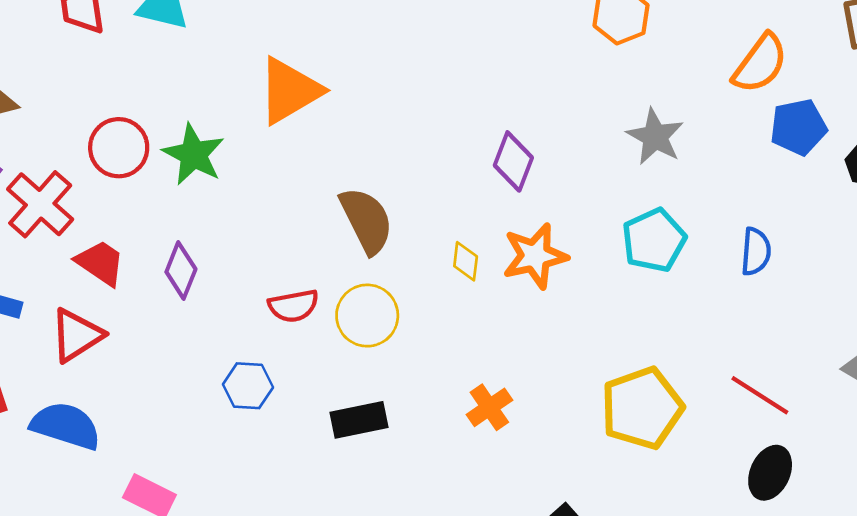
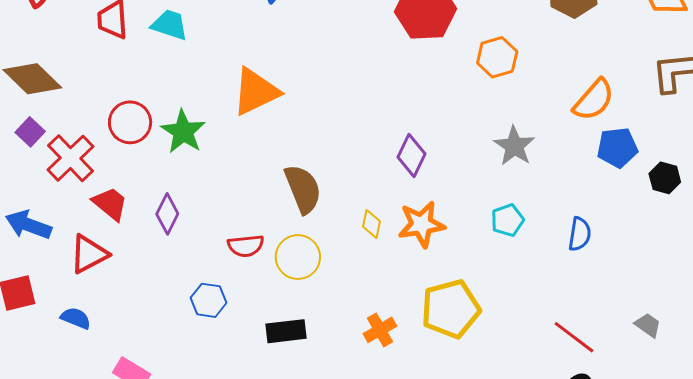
cyan pentagon: (654, 240) -> (507, 220), size x0.7
yellow pentagon: (642, 408) -> (451, 309), moved
blue semicircle: (66, 426) -> (76, 318), size x0.6

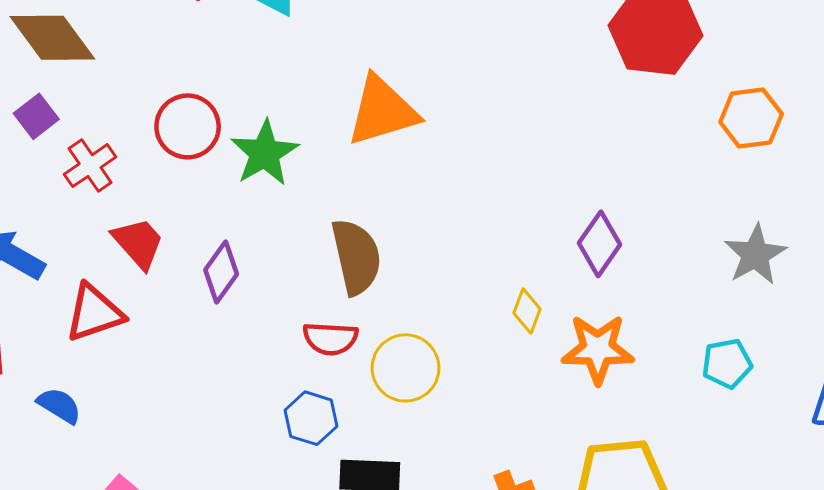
red cross: (71, 158) -> (90, 166), size x0.7
brown semicircle: (303, 189) -> (356, 257), moved
yellow diamond: (371, 224) -> (527, 311), moved
blue hexagon: (209, 300) -> (311, 418), moved

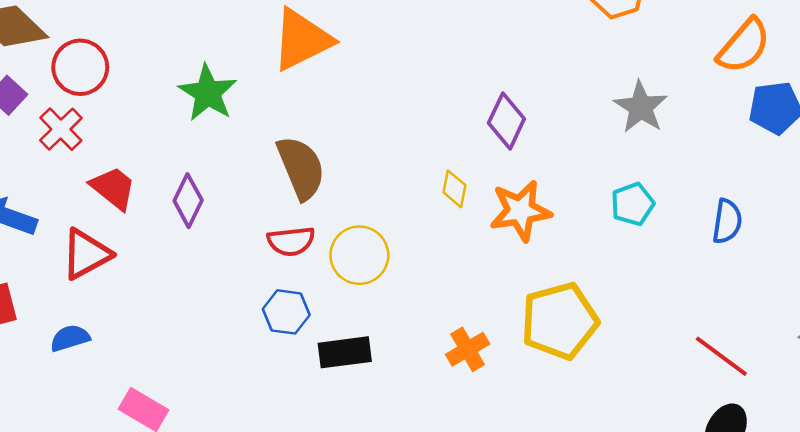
red circle: (188, 126) -> (80, 67), moved
blue semicircle: (59, 405) -> (70, 338), turned -39

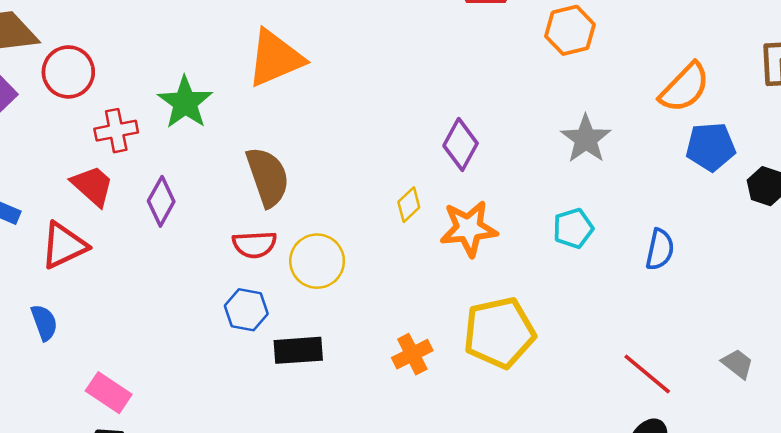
red cross: (61, 129) -> (116, 131), moved, turned 30
yellow diamond: (454, 189) -> (409, 205), turned 32
blue semicircle: (70, 338) -> (44, 322), turned 84

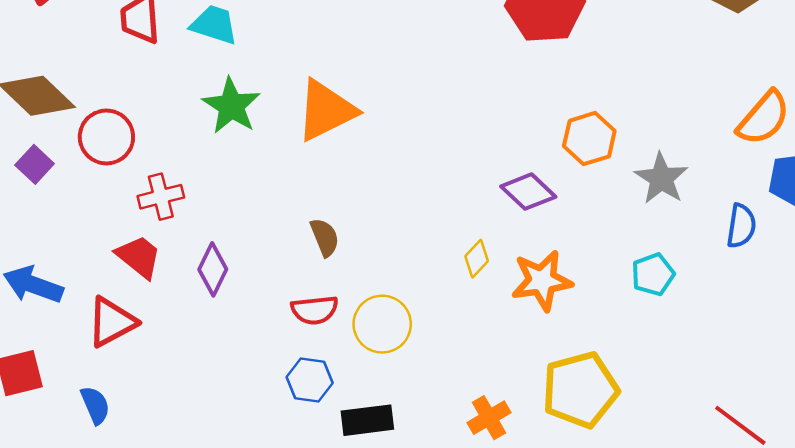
orange hexagon: (570, 30) -> (589, 139), moved
green star: (185, 103) -> (231, 106), moved
purple diamond: (461, 144) -> (528, 192), turned -72
brown semicircle: (268, 177) -> (325, 237), size x0.6
blue semicircle: (660, 249) -> (741, 226), moved

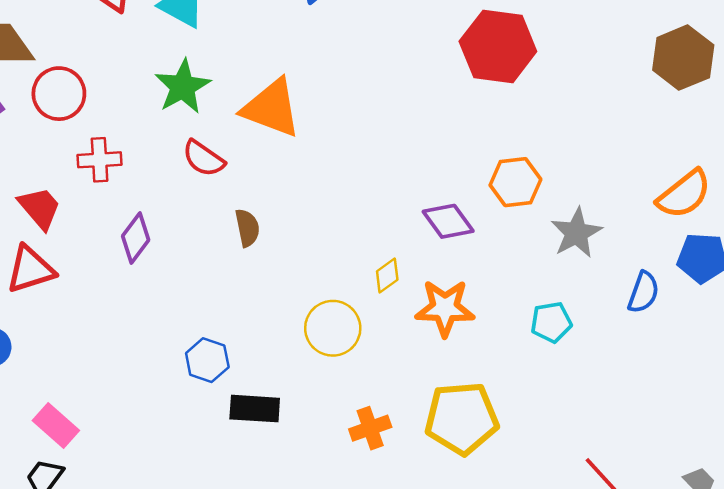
orange triangle: (326, 110) -> (271, 108), turned 36
red trapezoid: (139, 257) -> (40, 208), moved
red semicircle: (315, 310) -> (203, 158), moved, turned 30
yellow circle: (382, 324) -> (333, 328), moved

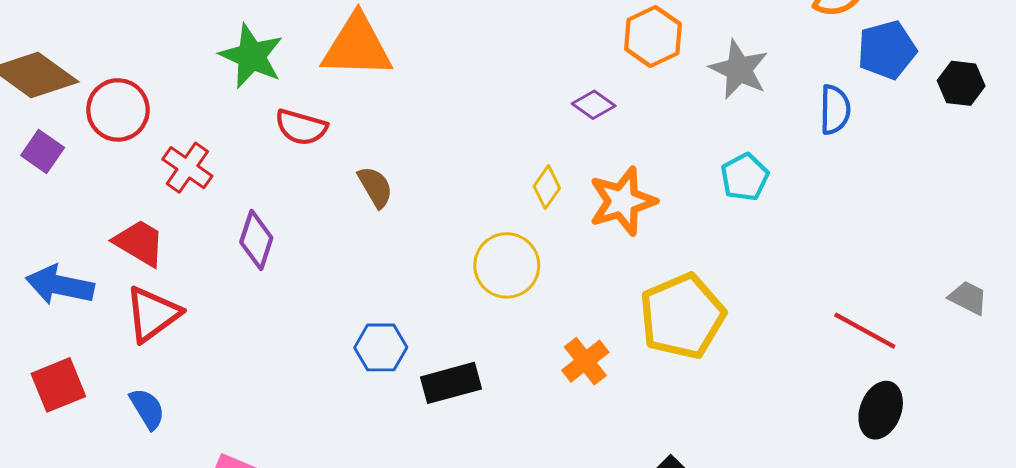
red cross: (100, 160) -> (187, 168), turned -33
purple diamond: (448, 221) -> (594, 105), size x0.7

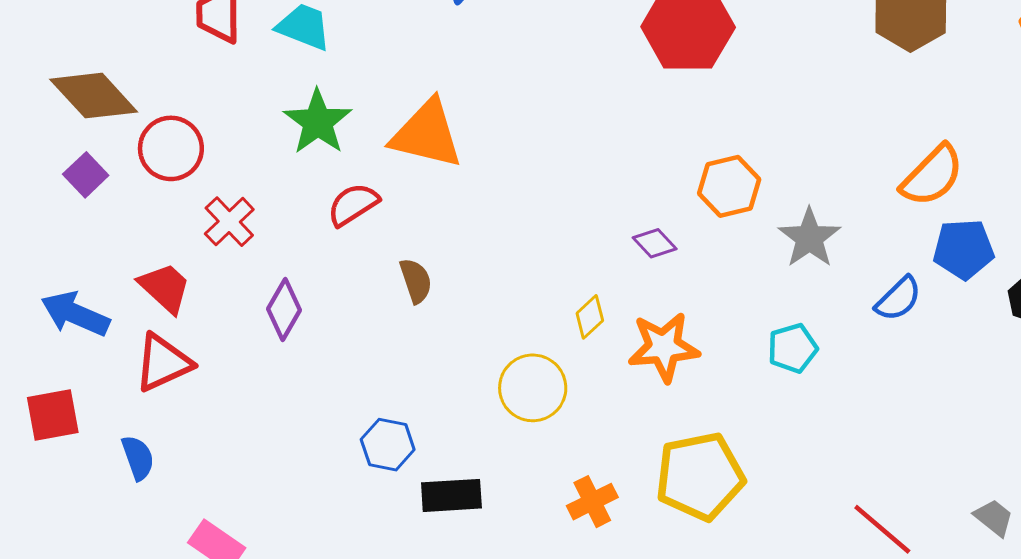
blue semicircle: (835, 110) -> (898, 299), turned 33
red semicircle: (301, 127) -> (353, 204), turned 120

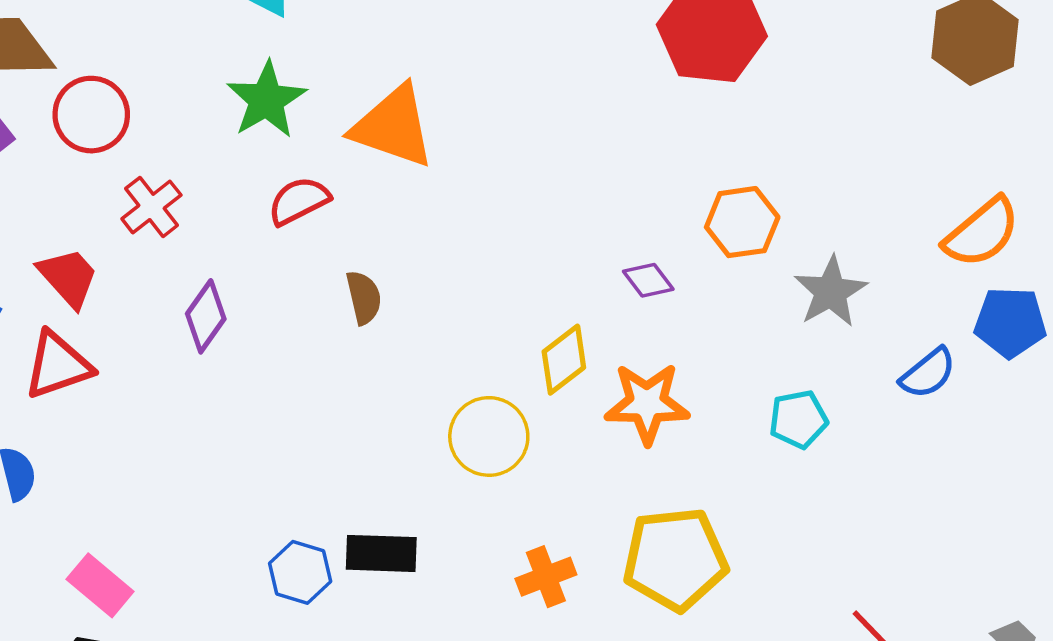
yellow diamond: (590, 317) -> (564, 360), size x1.4
blue hexagon: (388, 445) -> (300, 572), moved

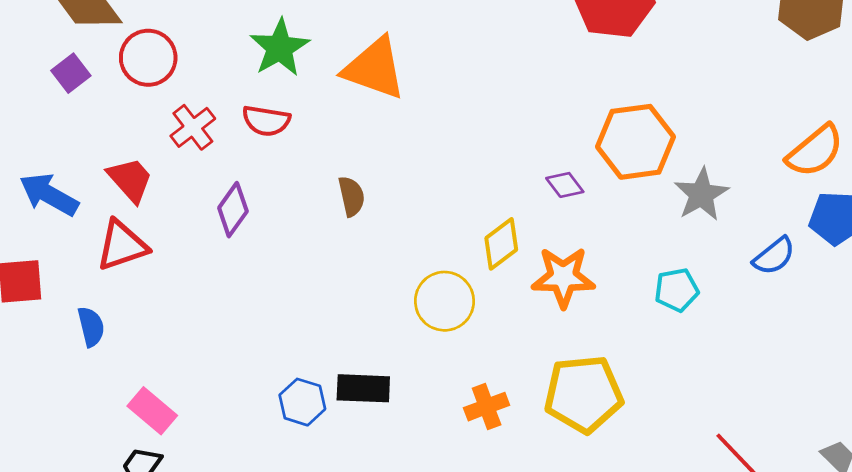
red semicircle: (299, 201) -> (266, 121), moved, turned -144
orange hexagon: (742, 222) -> (636, 142), size x1.4

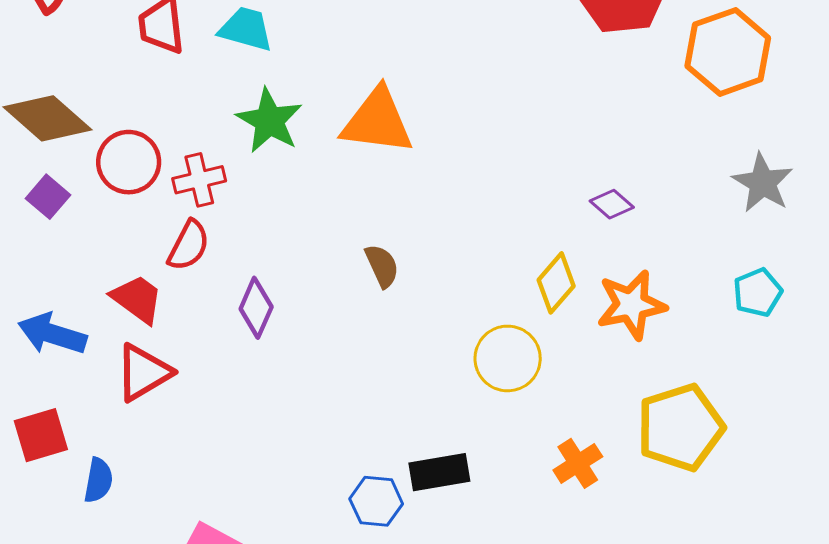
red semicircle: (266, 121) -> (189, 246), moved, turned -60
red cross: (193, 127) -> (199, 180), moved, turned 36
orange hexagon: (636, 142) -> (728, 52), moved
blue semicircle: (91, 327) -> (98, 480), moved, turned 36

